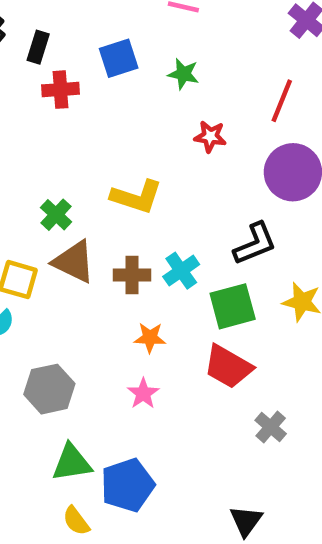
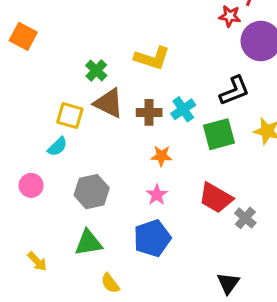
red star: (210, 136) -> (230, 16), moved
red trapezoid: (228, 367) -> (216, 198), moved
green triangle: (72, 463) -> (88, 243), moved
blue pentagon: (128, 485) -> (152, 238), moved

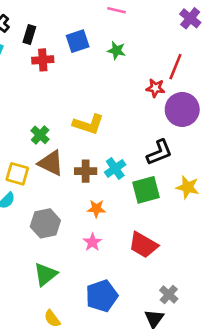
gray hexagon: (92, 192) -> (45, 223), moved
gray cross: (245, 218) -> (169, 294), moved
blue pentagon: (152, 238) -> (102, 296), moved
green triangle: (88, 243) -> (45, 274), moved, turned -30

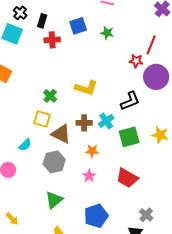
black L-shape: (159, 152) -> (130, 101), moved
brown triangle: (51, 163) -> (61, 134), moved
yellow square: (17, 174) -> (42, 119), moved

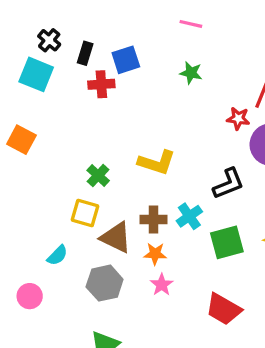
blue square: (78, 26) -> (126, 60), moved
orange star: (92, 151) -> (155, 254), moved
pink star: (89, 176) -> (162, 285), moved

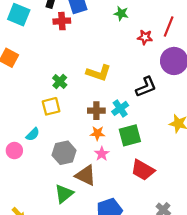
red star: (238, 118) -> (145, 37), moved
yellow square: (85, 213) -> (51, 106), turned -30
brown triangle: (116, 237) -> (86, 175), moved
green square: (227, 242) -> (130, 135), moved
pink circle: (30, 296) -> (14, 151), moved

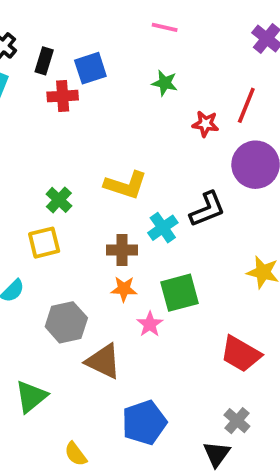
cyan cross: (120, 108) -> (163, 228), moved
pink star: (102, 154) -> (150, 324), moved
red trapezoid: (143, 170) -> (241, 354), moved
green triangle: (64, 194) -> (31, 397), moved

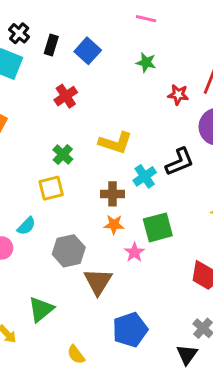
blue square: (90, 68) -> (88, 51), turned -30
red cross: (63, 96) -> (66, 96), moved, turned -30
brown triangle: (103, 361) -> (98, 282), turned 36

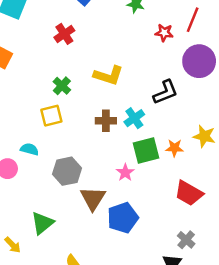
cyan cross: (145, 176) -> (134, 118), moved
orange star: (114, 225) -> (174, 148), moved
cyan semicircle: (26, 226) -> (29, 149), turned -120
blue pentagon: (130, 330) -> (123, 218), moved

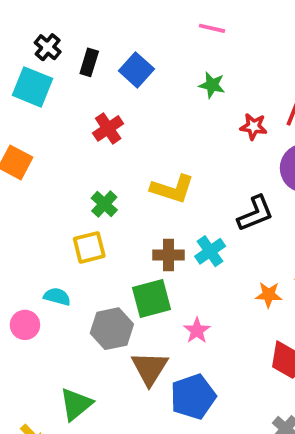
green square: (146, 150) -> (152, 298), moved

